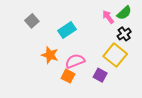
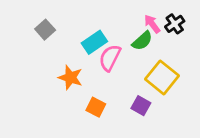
green semicircle: (124, 13) -> (142, 41), moved
black cross: (124, 34) -> (175, 24), moved
pink semicircle: (75, 61) -> (110, 58), moved, turned -42

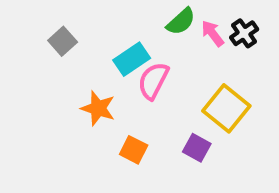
green semicircle: (142, 41) -> (181, 22), moved

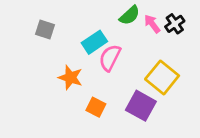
gray square: (63, 41) -> (45, 29), turned -30
purple square: (197, 148) -> (141, 106), size x1.5

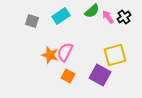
cyan rectangle: (94, 42) -> (61, 16), moved
pink semicircle: (110, 58) -> (65, 52), moved
yellow square: (162, 77) -> (115, 55), turned 35

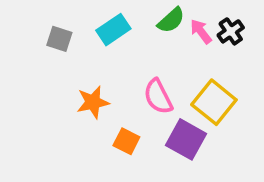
pink semicircle: (65, 52) -> (158, 97), moved, turned -54
orange star: (50, 55) -> (93, 102), turned -30
yellow square: (115, 55) -> (214, 102), turned -35

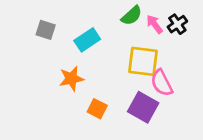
cyan rectangle: (113, 30) -> (87, 40), moved
pink semicircle: (158, 97) -> (162, 83), moved
yellow square: (214, 102) -> (143, 61), moved, turned -32

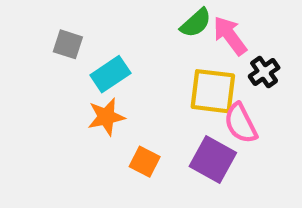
pink arrow: (154, 24) -> (230, 36), size x1.4
black cross: (177, 24) -> (264, 72), moved
cyan rectangle: (87, 40) -> (110, 74), moved

